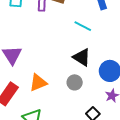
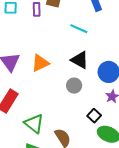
orange triangle: (38, 83) -> (40, 63), moved

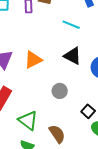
gray circle: (74, 86) -> (60, 91), moved

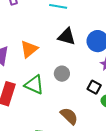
green triangle: (28, 120) -> (34, 85), moved

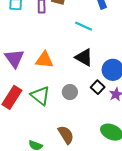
orange triangle: (29, 49) -> (44, 60), turned 30
black square: (94, 87) -> (98, 87), moved

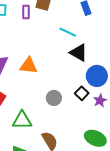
black triangle: (84, 57) -> (79, 53), moved
green triangle: (40, 96) -> (22, 120), moved, turned -40

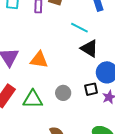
black square: (82, 93) -> (91, 89), turned 32
green triangle: (22, 120) -> (33, 99), moved

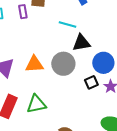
black triangle: (89, 48) -> (81, 43), turned -30
gray circle: (63, 93) -> (63, 64), moved, size x1.5

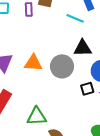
cyan line: (67, 24) -> (75, 18), moved
green triangle: (36, 104) -> (37, 116), moved

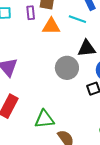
orange triangle: (33, 63) -> (51, 26), moved

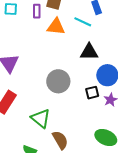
gray circle: (67, 68) -> (58, 81), moved
green triangle: (44, 119) -> (41, 118), turned 40

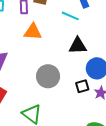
orange triangle: (56, 27) -> (33, 32), moved

